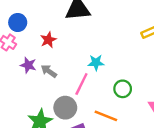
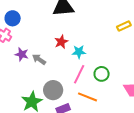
red star: (48, 40) -> (61, 42), moved
pink line: (81, 84) -> (79, 74), moved

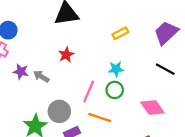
yellow rectangle: (124, 26) -> (120, 33), moved
cyan star: (79, 52) -> (116, 69), moved

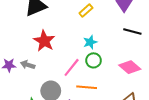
red star: (66, 55) -> (44, 41), size x1.5
pink line: (89, 91) -> (72, 67), turned 30

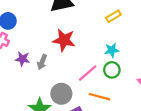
red star: (44, 41) -> (64, 40), turned -30
gray arrow: (28, 65) -> (42, 62), turned -96

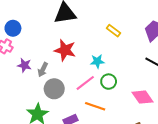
yellow rectangle: (113, 16) -> (114, 31), turned 64
cyan star: (112, 50) -> (97, 61), moved
gray circle: (61, 94) -> (54, 89), moved

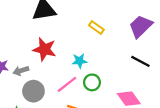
gray arrow: (43, 70) -> (21, 71), turned 48

